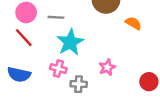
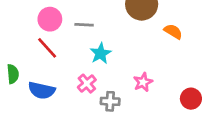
cyan star: (70, 42) -> (101, 53), size x0.7
pink cross: (58, 69) -> (87, 84), turned 35

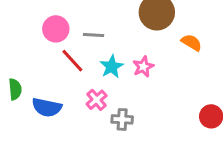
red line: (47, 48) -> (72, 61), moved
pink star: (143, 82) -> (143, 67), moved

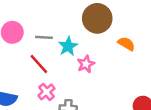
red line: (72, 61) -> (39, 64), moved
cyan star: (112, 67) -> (68, 46), moved

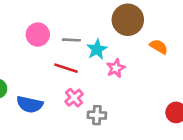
red line: (39, 64) -> (66, 68), turned -30

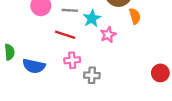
orange semicircle: (159, 47) -> (135, 16), moved, turned 42
pink cross: (74, 98) -> (72, 60), turned 35

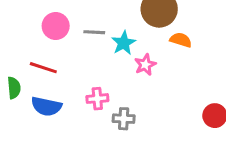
orange semicircle: (135, 16) -> (181, 40), turned -56
red line: (65, 35) -> (43, 68), moved

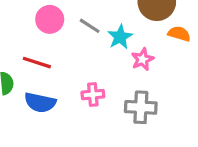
gray line: (94, 32) -> (90, 26), turned 30
gray cross: (124, 119) -> (141, 107), moved, size x1.4

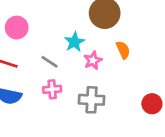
gray line: (90, 26) -> (49, 62), moved
orange semicircle: (179, 34) -> (123, 50), moved, turned 48

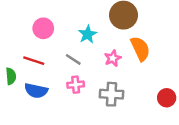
cyan star: (74, 42) -> (88, 34), moved
orange semicircle: (123, 50) -> (140, 49), size x1.5

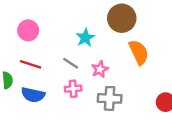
pink circle: (43, 28) -> (28, 30), moved
pink star: (113, 58) -> (100, 69), moved

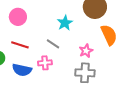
pink star: (100, 69) -> (86, 51), moved
pink cross: (73, 89) -> (45, 63), moved

